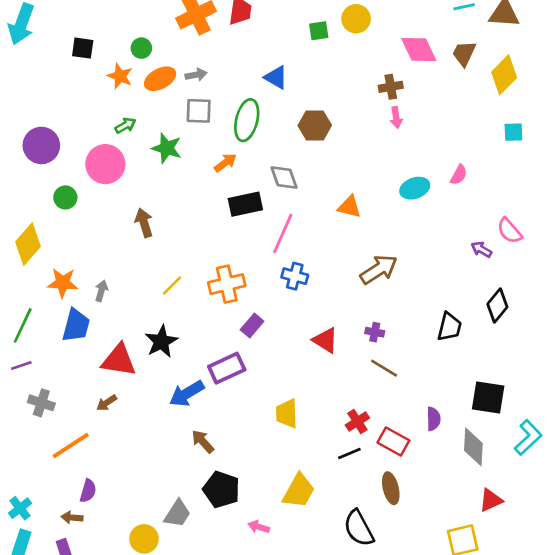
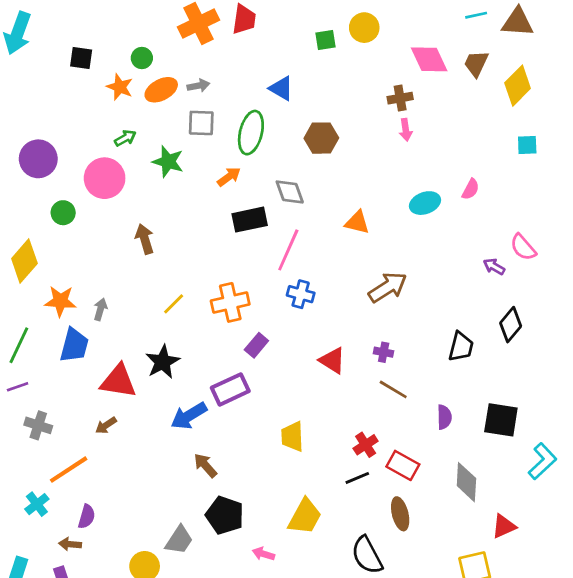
purple semicircle: (433, 419) -> (444, 417), moved
gray diamond: (473, 447) -> (466, 482), moved
cyan cross: (20, 508) -> (37, 504), moved

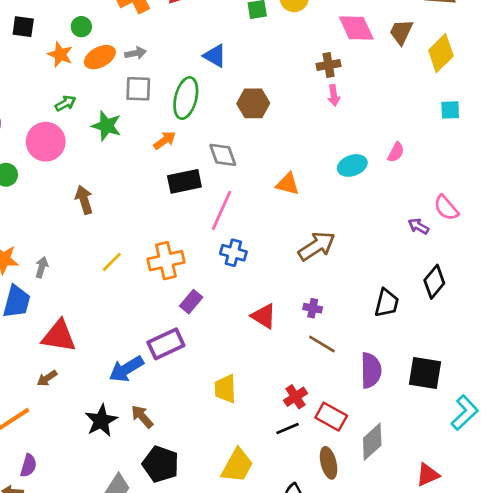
black star: (163, 362) -> (101, 421), moved
purple semicircle: (444, 417) -> (371, 370), size x1.5
gray diamond: (466, 482) -> (372, 442), moved, turned 45

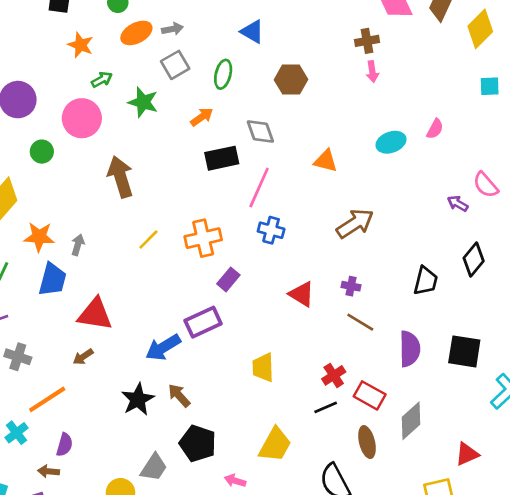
orange star: (60, 54) -> (80, 45), moved
gray square: (138, 89) -> (175, 65), turned -32
green ellipse: (186, 98) -> (223, 74), size x0.7
brown arrow: (84, 200) -> (120, 177), size x1.4

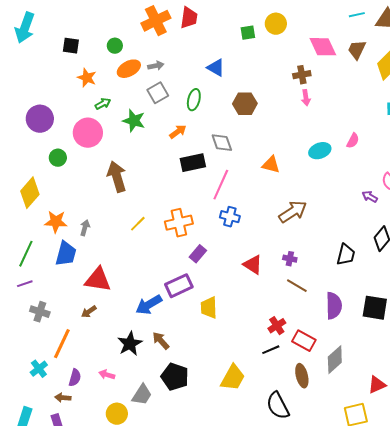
yellow trapezoid: (263, 367) -> (209, 308), moved
orange line: (47, 399) -> (62, 344), turned -32
pink arrow: (235, 481) -> (107, 375), moved

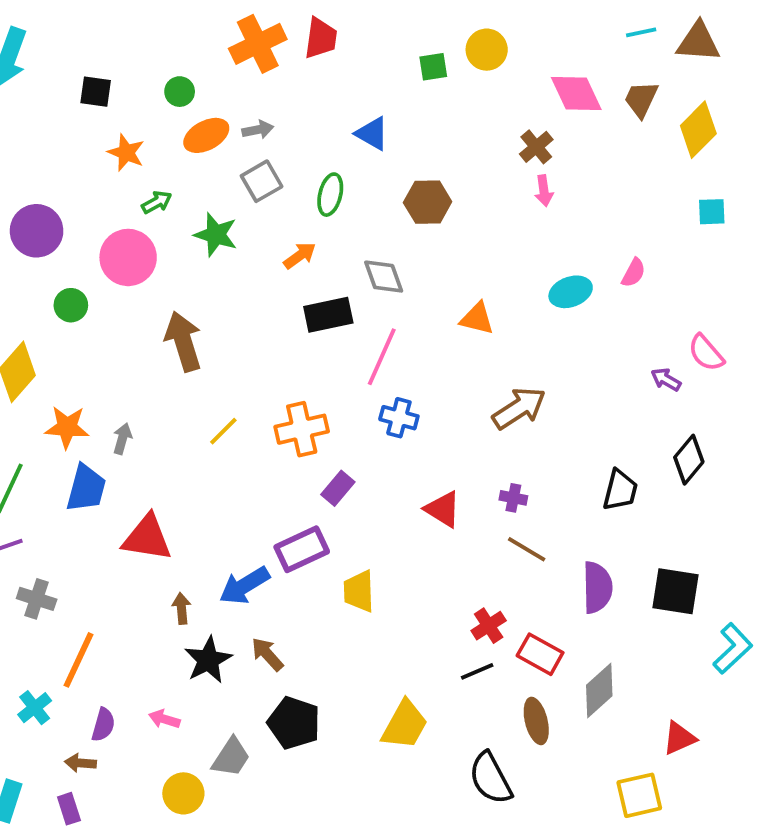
brown cross: (302, 75) -> (536, 147), turned -30
brown arrow: (89, 312) -> (181, 608), moved, turned 119

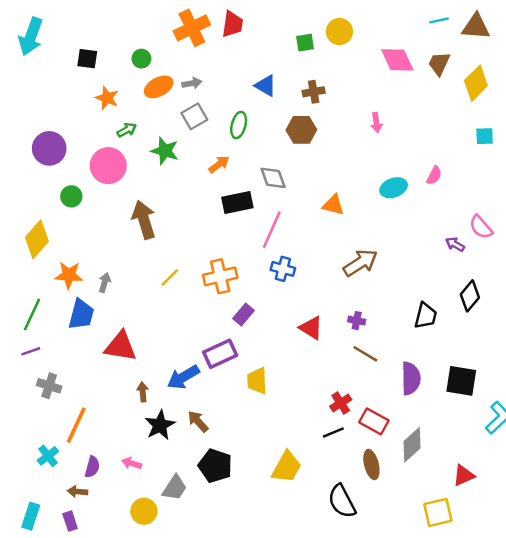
brown cross: (536, 147) -> (314, 92), moved, turned 30

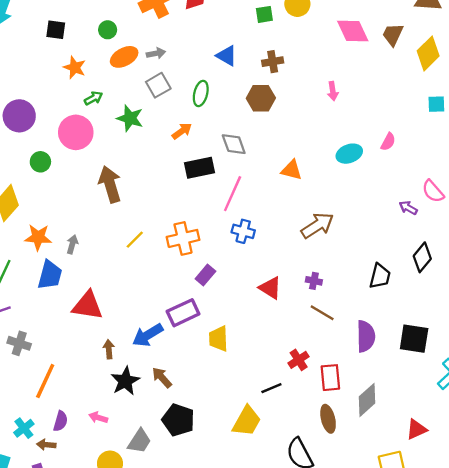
red rectangle: (374, 421) -> (330, 378), turned 56
black line: (333, 433) -> (271, 388), moved
cyan cross: (48, 456) -> (24, 428), moved

